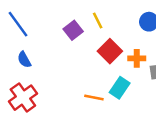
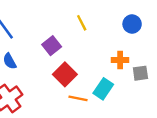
purple square: (73, 30) -> (52, 46), moved
red square: (110, 51) -> (65, 74), moved

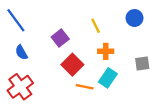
yellow line: (82, 23) -> (96, 26), moved
orange cross: (120, 60) -> (106, 51), moved

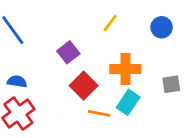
yellow line: (96, 26) -> (110, 23), moved, turned 64
orange cross: (106, 51) -> (125, 69), size x1.5
blue semicircle: (21, 52) -> (17, 81), moved, turned 128

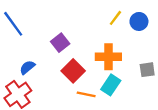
yellow line: (110, 23) -> (115, 18), moved
blue semicircle: (17, 81) -> (27, 67), moved, turned -49

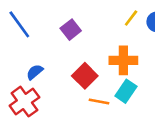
purple square: (60, 43) -> (71, 30), moved

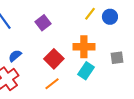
orange line: (99, 102) -> (52, 84), moved, turned -49

